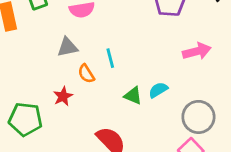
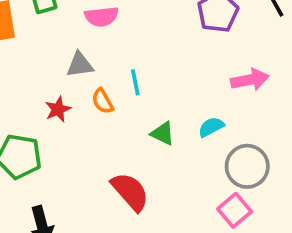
cyan semicircle: (158, 90) -> (211, 127), moved
red star: (63, 96) -> (58, 109), moved

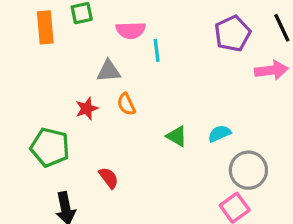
pink arrow: (250, 80) -> (271, 70), moved
cyan line: (135, 82) -> (157, 50), moved
red semicircle: (130, 192) -> (109, 178), moved, size x0.6

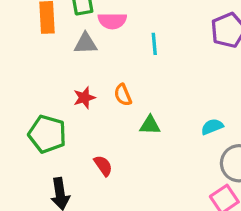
pink semicircle: (131, 30) -> (112, 21), moved
gray triangle: (109, 71) -> (86, 43), moved
green triangle: (177, 136) -> (150, 125), moved, turned -30

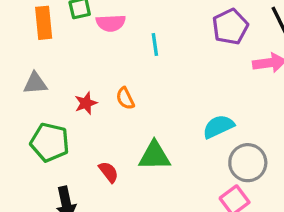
gray triangle: (86, 43) -> (35, 83), moved
green triangle: (150, 125) -> (154, 156), moved, size x1.5
cyan semicircle: (212, 127) -> (218, 127), size x1.4

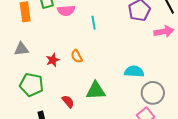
cyan semicircle: (218, 127) -> (134, 71), turned 30

